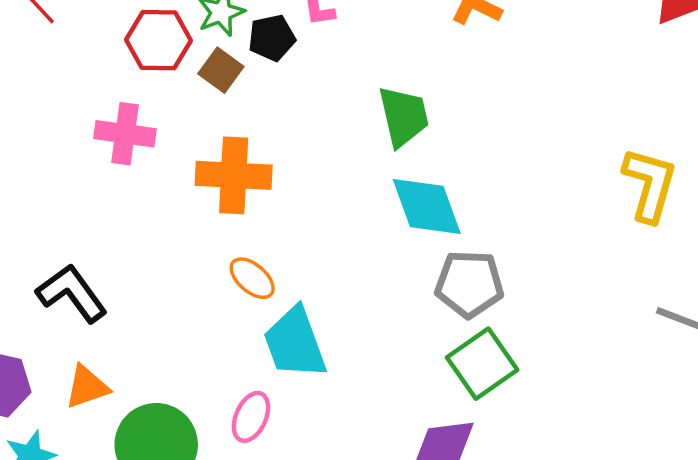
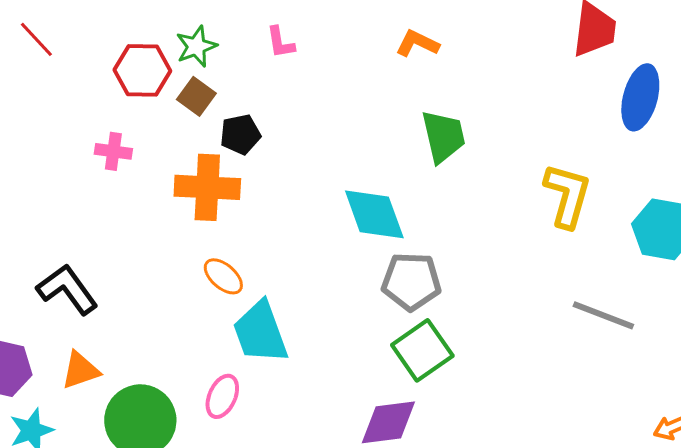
black pentagon: (272, 38) -> (240, 134), moved
green trapezoid: (404, 116) -> (443, 136), moved
pink cross: (125, 134) -> (113, 151), size x0.7

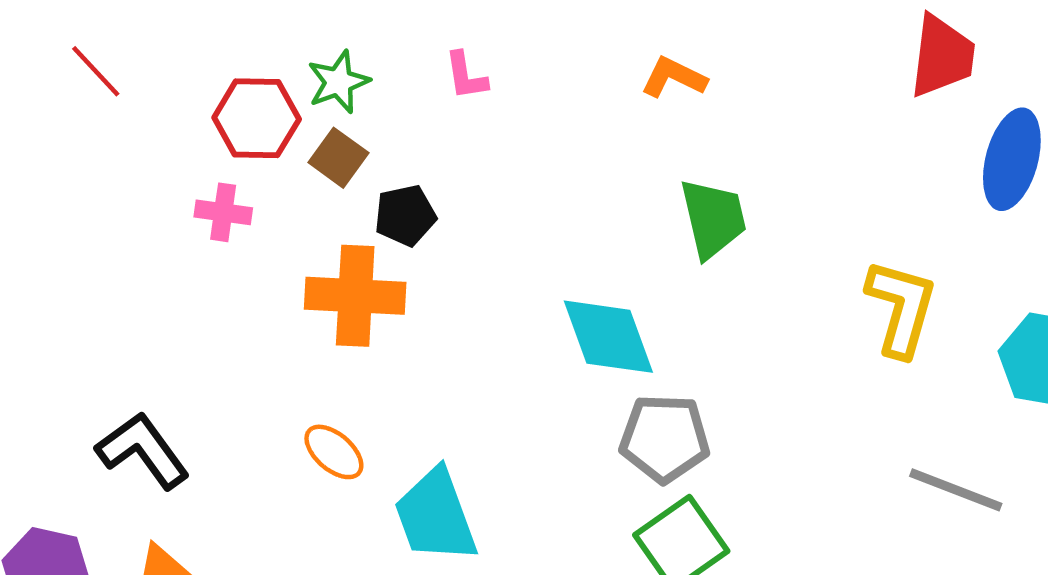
pink cross: (113, 151) -> (223, 212), moved
orange ellipse: (223, 276) -> (334, 452), moved

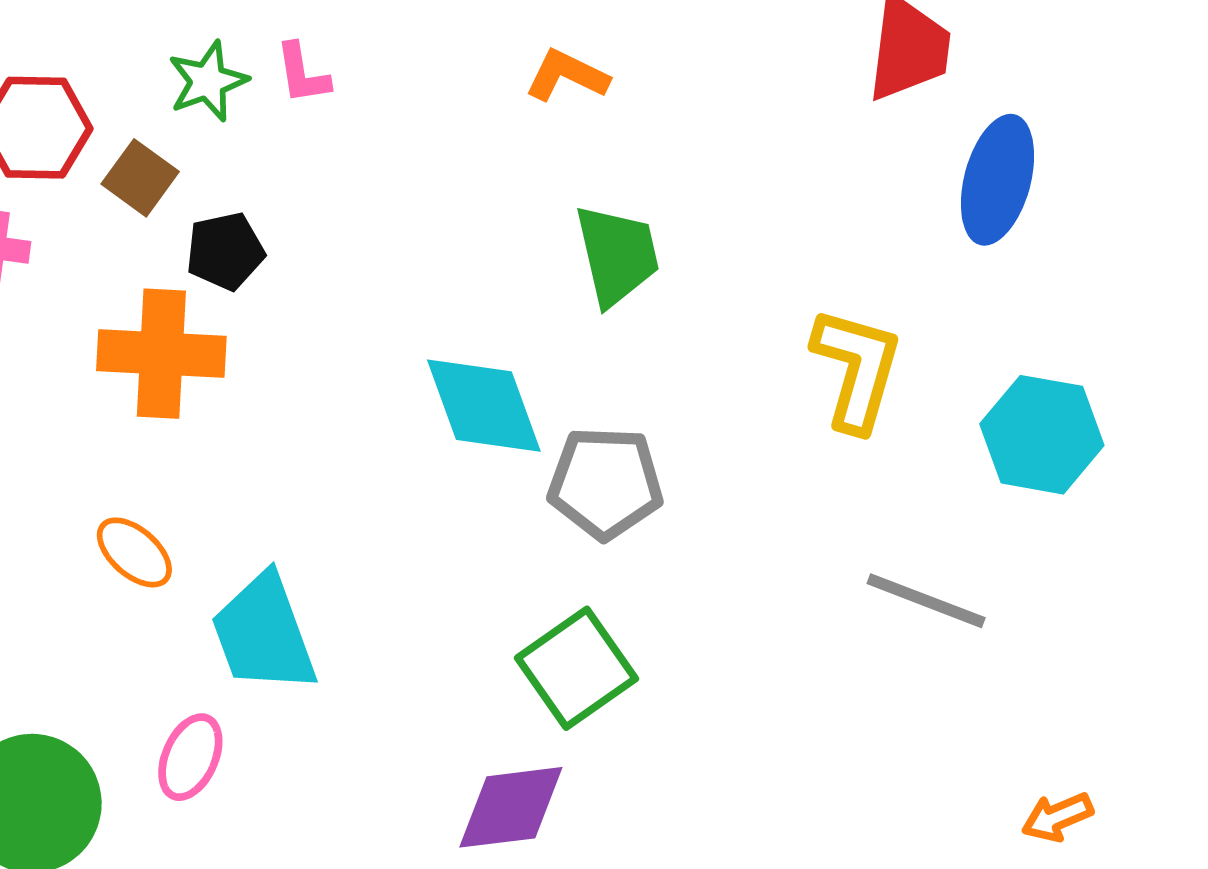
green star: (338, 82) -> (208, 81), moved
gray pentagon: (665, 438) -> (606, 483), moved

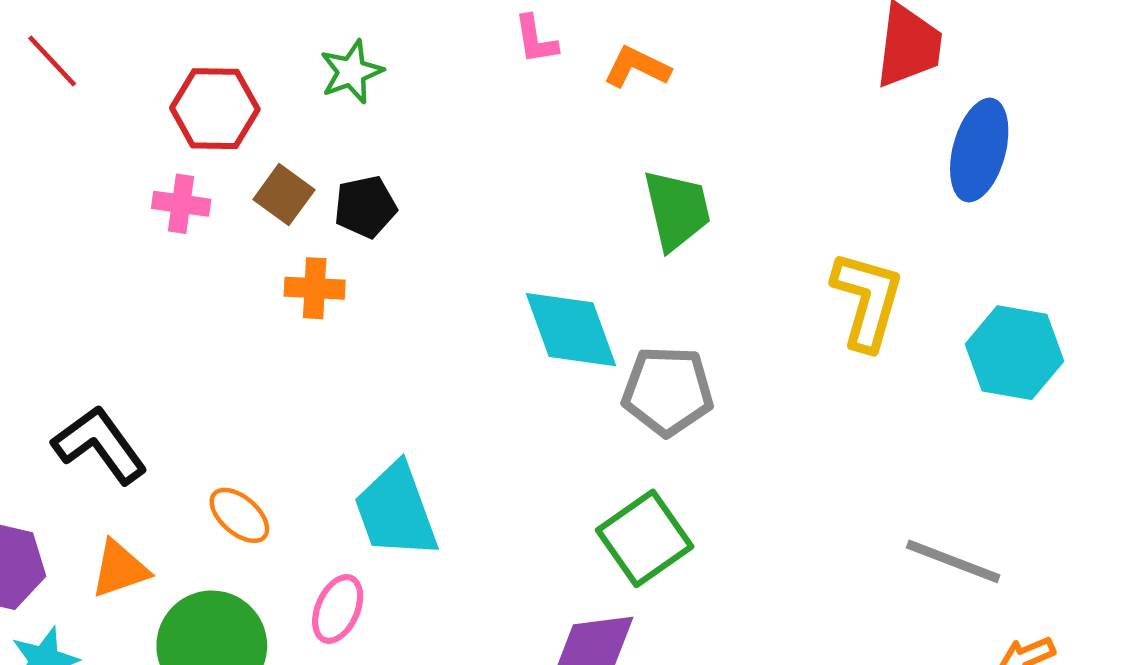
pink L-shape: (302, 74) -> (536, 40), moved
brown square: (140, 178) -> (284, 195), moved
orange cross: (161, 354) -> (315, 288), size x0.6
orange ellipse: (134, 552) -> (239, 515), moved
gray line: (926, 601) -> (953, 561), moved

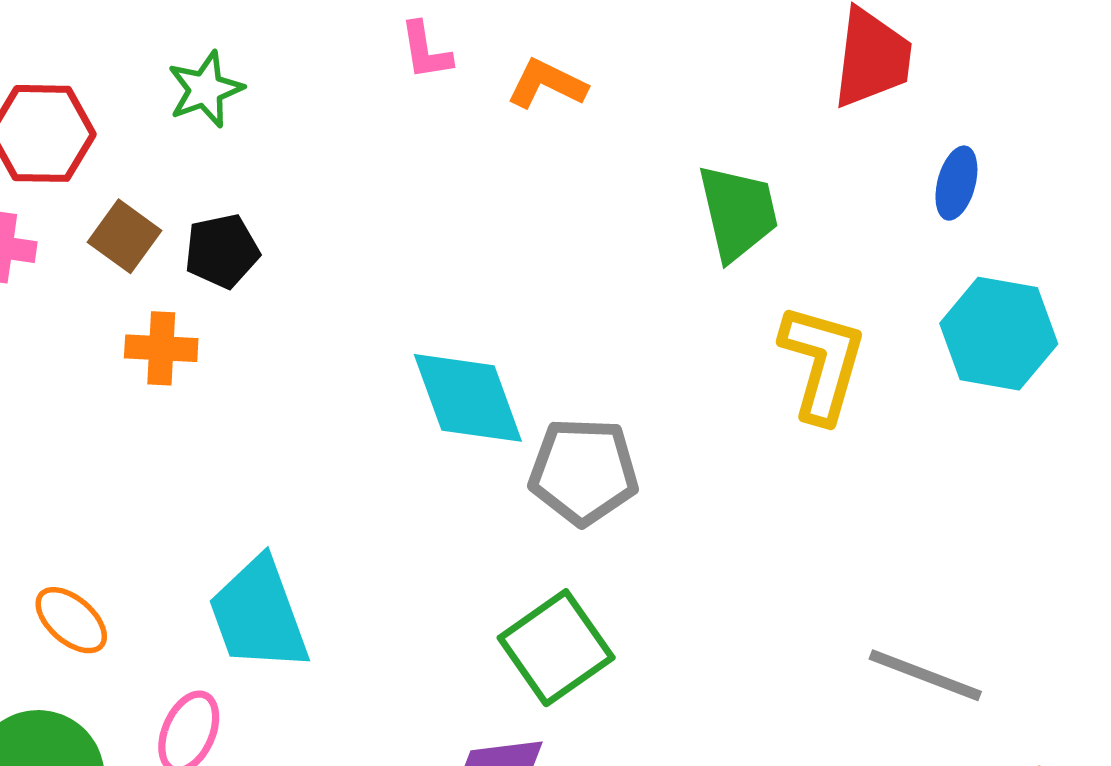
blue ellipse: (979, 150) -> (956, 183), size x0.6
green trapezoid: (677, 210) -> (738, 212), moved
cyan hexagon: (1015, 353) -> (999, 334), moved

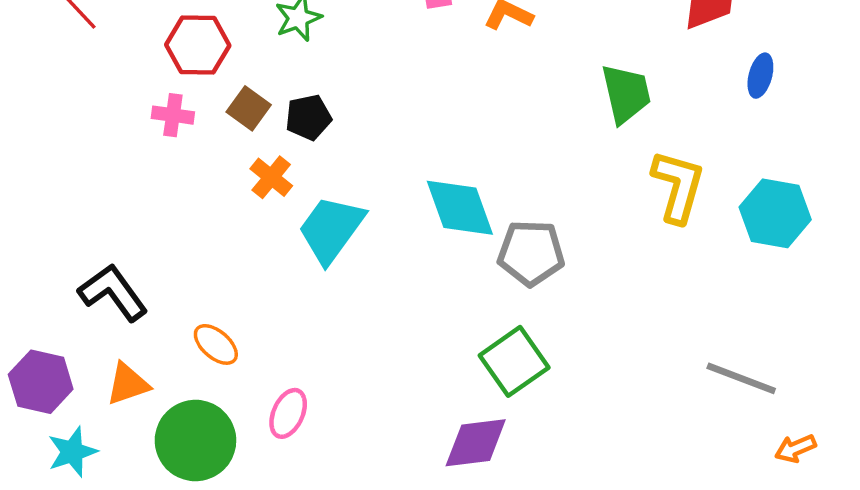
cyan hexagon: (999, 334) -> (775, 213), moved
orange cross: (161, 348) -> (271, 177), turned 36
cyan trapezoid: (259, 615) -> (331, 229), moved, turned 56

